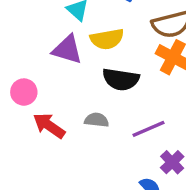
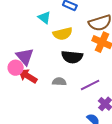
purple triangle: (67, 49) -> (25, 57), moved, turned 36
red arrow: (49, 126) -> (28, 76), moved

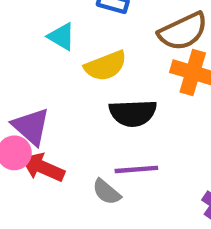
gray semicircle: (59, 82) -> (107, 192), moved, turned -136
purple line: (90, 85) -> (136, 169), moved, turned 30

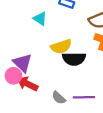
yellow semicircle: (106, 66) -> (61, 46), moved
purple line: (136, 169) -> (84, 97), moved

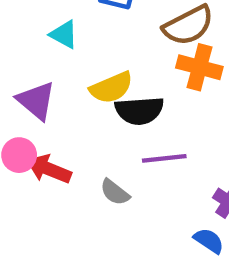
purple triangle: (23, 63) -> (36, 101), moved
purple line: (84, 97) -> (164, 158), moved

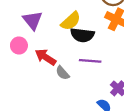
yellow semicircle: (111, 88) -> (71, 21), turned -30
red arrow: (49, 169) -> (46, 57), moved

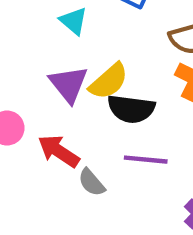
purple triangle: (33, 20) -> (69, 84), moved

